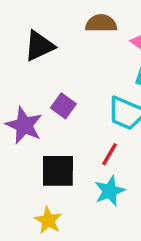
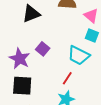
black square: (58, 171) -> (22, 86), moved

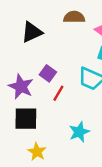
red line: (67, 78) -> (58, 93), moved

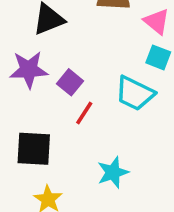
purple star: (21, 87) -> (29, 70), moved, turned -30

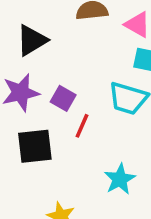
black square: (34, 149) -> (35, 146), moved

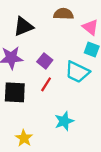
purple square: (63, 98) -> (45, 61), moved

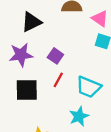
cyan trapezoid: (77, 72) -> (88, 87), moved

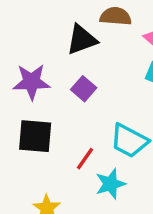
black triangle: (31, 22) -> (82, 40), moved
red line: (58, 80) -> (85, 159), moved

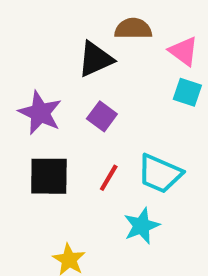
purple star: (31, 82) -> (40, 113), turned 30
red line: (85, 159) -> (109, 178), moved

